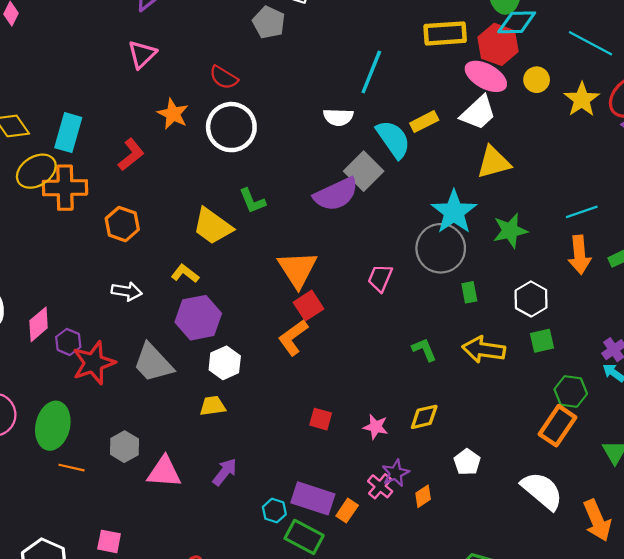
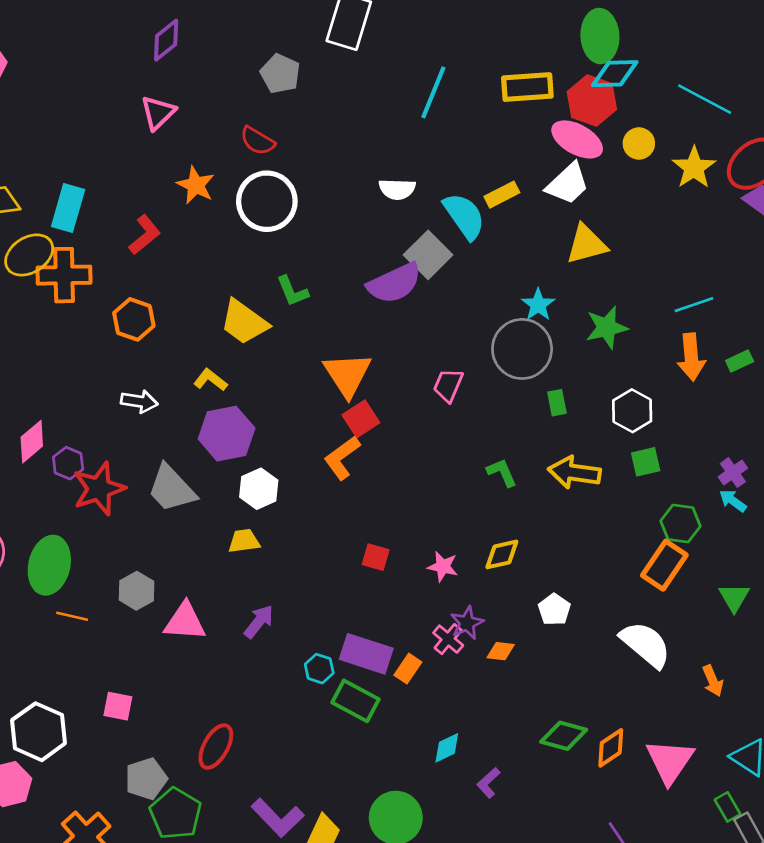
gray pentagon: (269, 22) -> (280, 74), moved
cyan line: (371, 72) -> (433, 92), moved
cyan star: (454, 212) -> (538, 305), size x0.6
orange diamond: (423, 496) -> (501, 651), turned 40
orange arrow: (597, 520) -> (713, 681), size x0.6

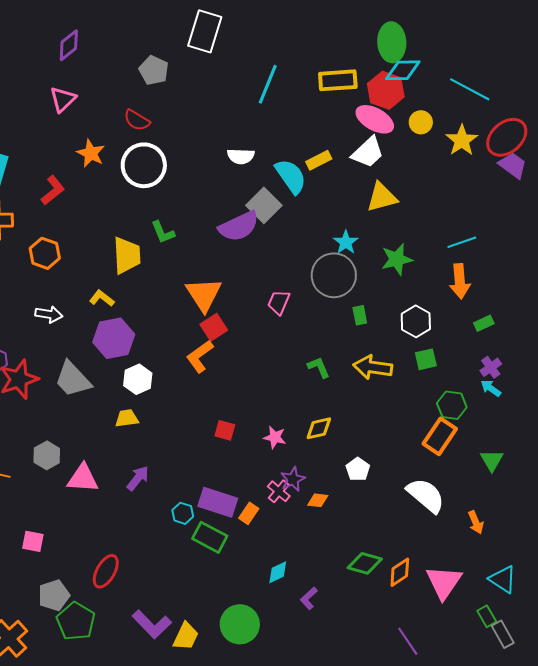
yellow trapezoid: (244, 322) -> (127, 255), turned -129
green rectangle: (740, 361) -> (484, 323), moved

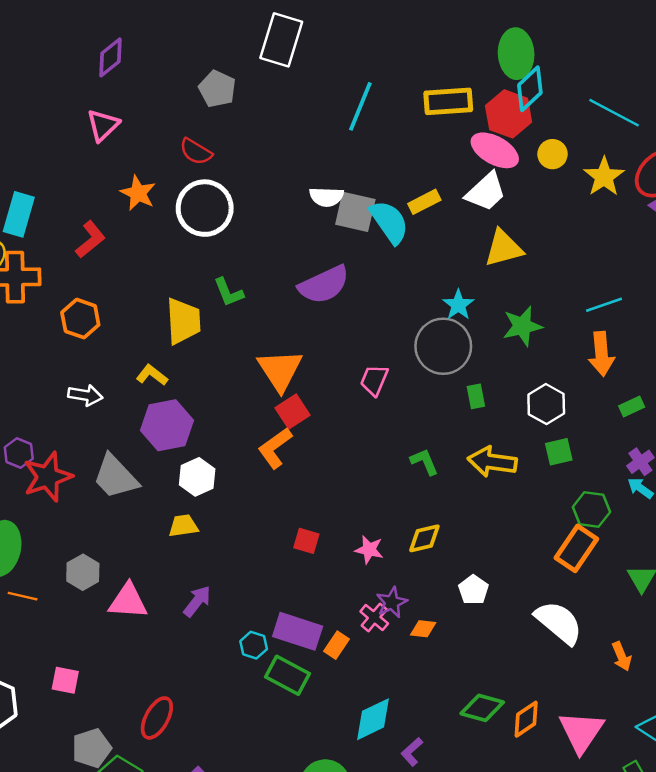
cyan diamond: (403, 70) -> (530, 89), turned -42
gray square: (264, 205) -> (355, 212), moved, turned -32
cyan diamond: (278, 572) -> (373, 719), size x1.5

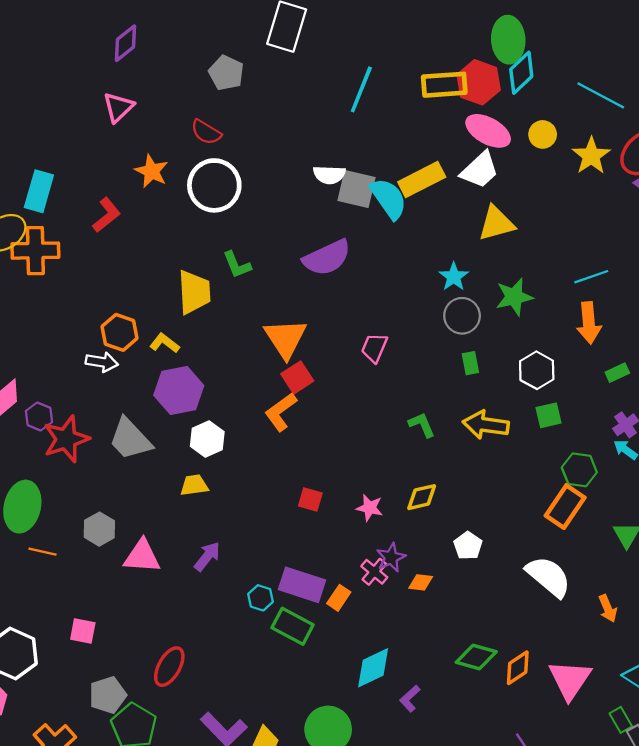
red hexagon: (509, 114) -> (479, 82), moved
yellow rectangle: (424, 202) -> (422, 179), size x1.5
orange hexagon: (80, 319) -> (120, 332), moved
gray circle: (443, 346) -> (462, 316), moved, size x0.7

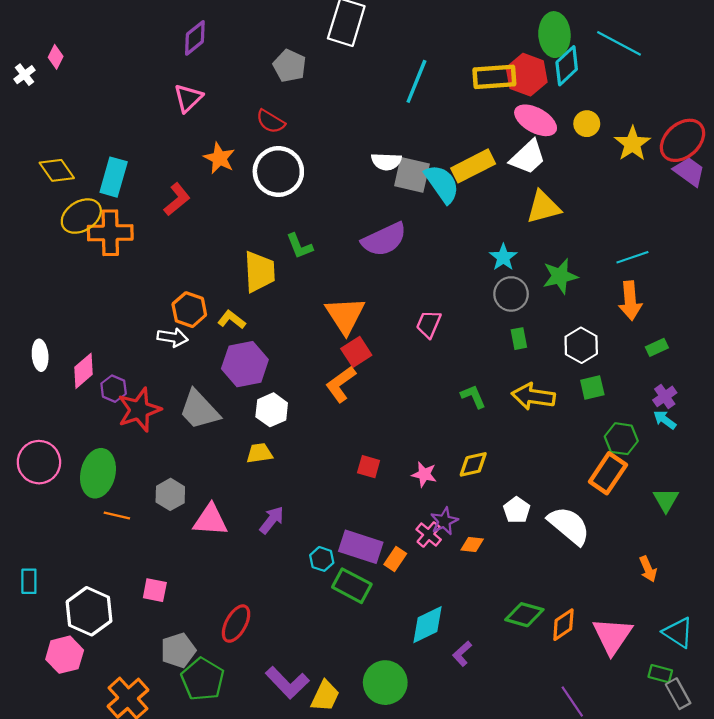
cyan line: (601, 95) -> (619, 43), moved
white semicircle: (549, 576) -> (569, 526), moved
green rectangle: (621, 720) -> (660, 674), turned -45

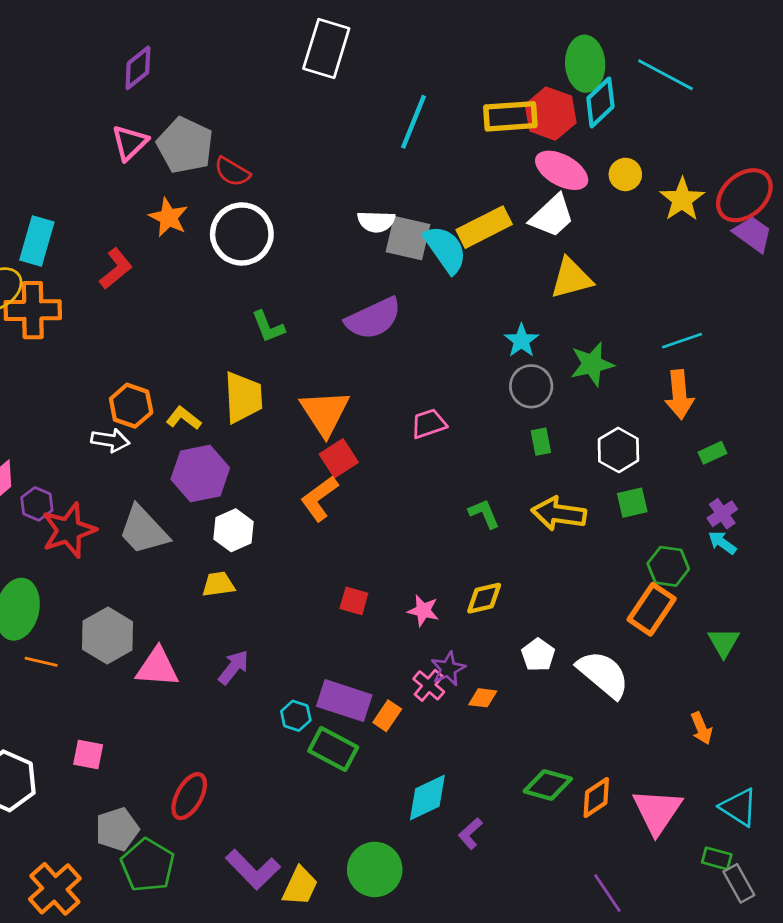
gray pentagon: (289, 66) -> (185, 145), moved, size x1.4
yellow trapezoid: (259, 272) -> (243, 397), moved
pink trapezoid: (429, 324) -> (429, 424), turned 48
gray hexagon: (170, 494) -> (108, 635), size x1.4

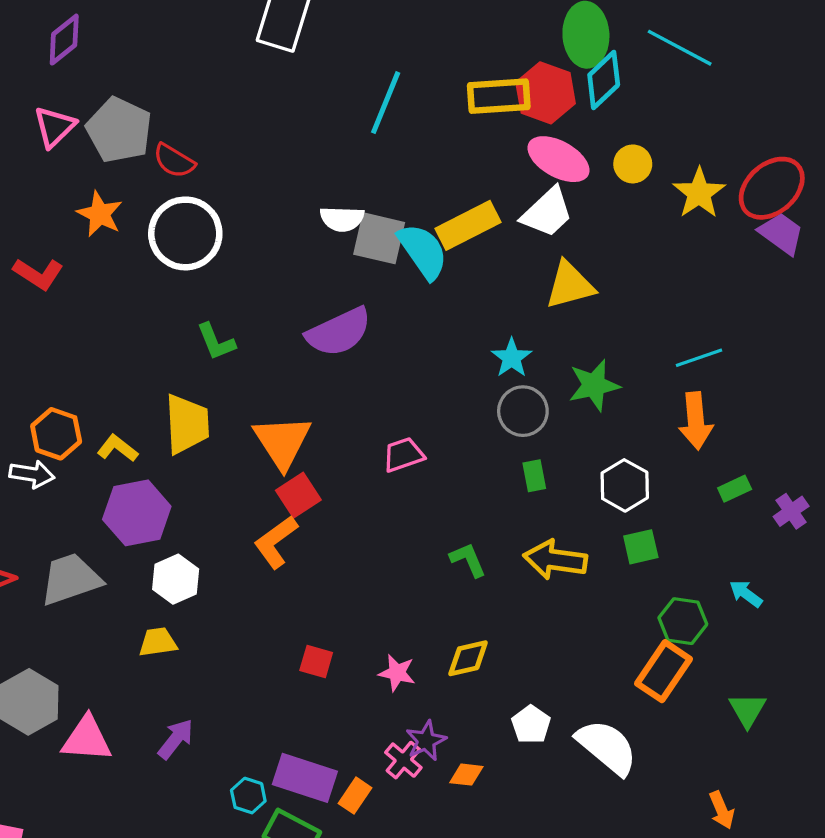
red L-shape: (116, 269) -> (38, 274), turned 72
purple cross: (722, 514) -> (791, 511), moved
gray trapezoid: (144, 530) -> (71, 579), turned 114

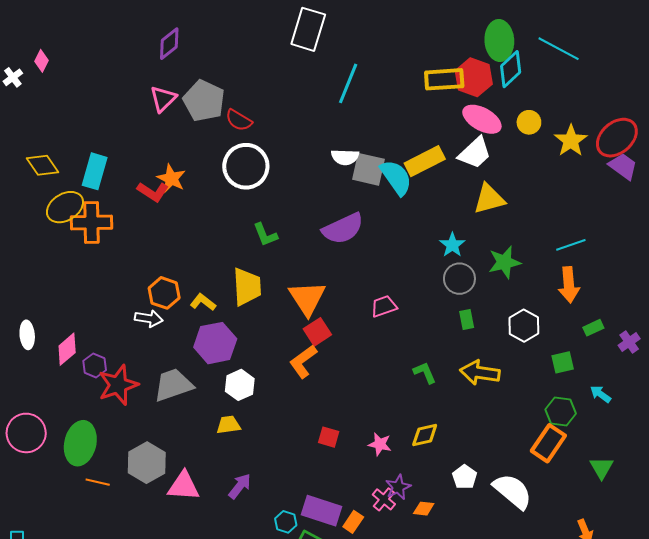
cyan line: (386, 103) -> (348, 83), moved
orange star: (100, 214) -> (171, 178), moved
green square: (641, 547) -> (563, 362), moved

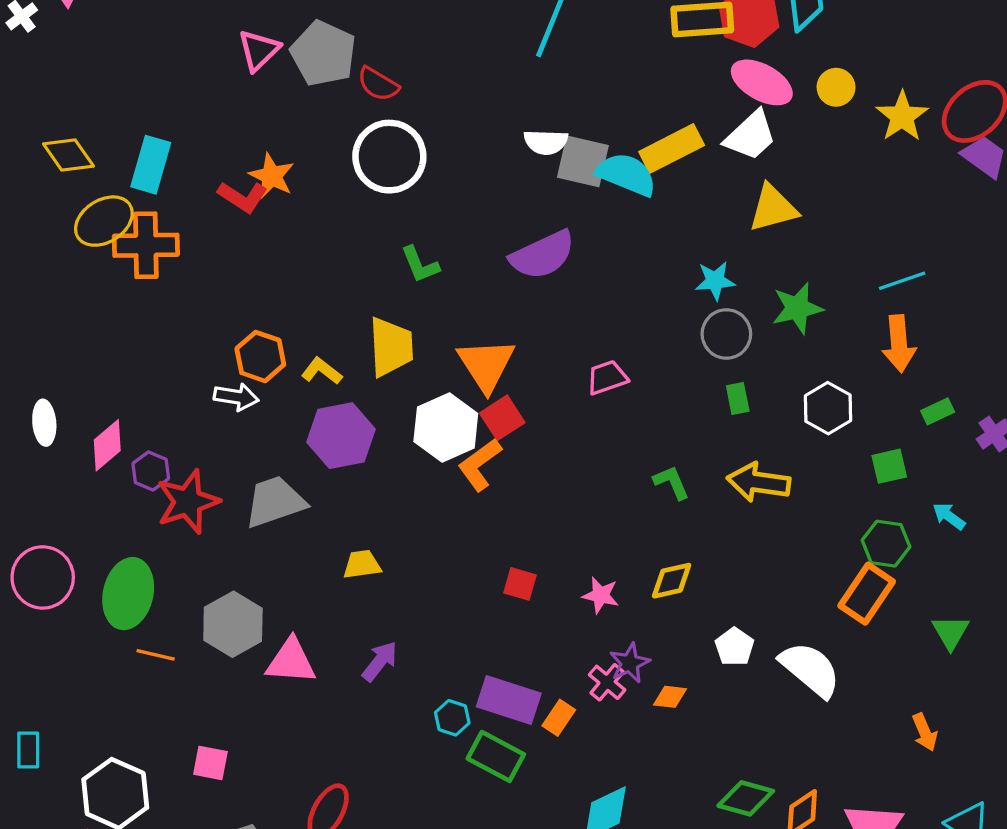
cyan semicircle: (396, 177) -> (626, 174), turned -33
cyan star: (452, 245) -> (715, 281), turned 30
white hexagon: (240, 385) -> (446, 427), moved, size x1.4

